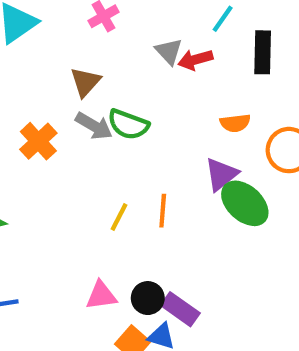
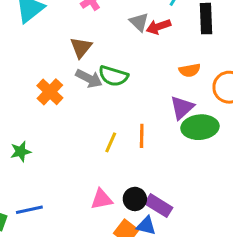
green ellipse: (245, 203) -> (200, 127), turned -44

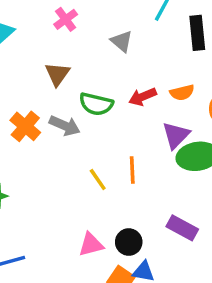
red arrow: (158, 27) -> (143, 97), moved
gray arrow: (89, 78) -> (65, 126), moved
yellow line: (111, 142) -> (98, 180), turned -55
purple rectangle: (159, 206) -> (182, 228), moved

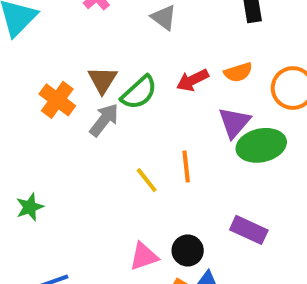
brown triangle: (57, 74) -> (102, 80), moved
green semicircle: (96, 104) -> (139, 92), turned -52
orange cross: (25, 126) -> (57, 100), moved
gray arrow: (65, 126) -> (104, 120), turned -72

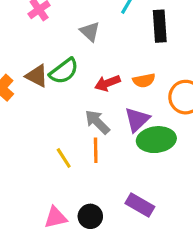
brown triangle: (102, 80) -> (37, 76), turned -40
green semicircle: (139, 92) -> (64, 71), moved
gray arrow: (104, 120) -> (97, 122), moved, turned -88

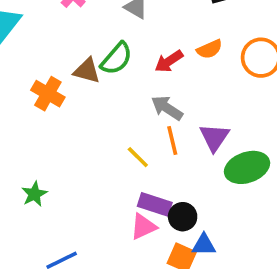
purple triangle: (137, 120) -> (214, 137), moved
green ellipse: (156, 140) -> (247, 167), moved
purple rectangle: (140, 205) -> (155, 204), moved

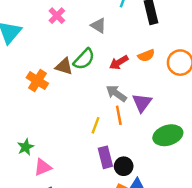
purple triangle: (214, 137) -> (142, 103), moved
yellow line: (138, 157) -> (95, 125), turned 63
purple rectangle: (155, 204) -> (105, 157), turned 55
pink triangle: (143, 227) -> (43, 167), moved

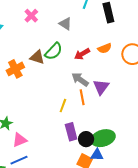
orange cross: (37, 81) -> (15, 69), turned 30
green ellipse: (168, 135) -> (103, 138), moved

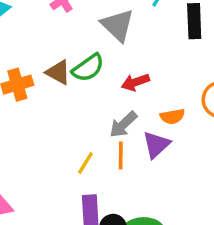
gray triangle: (65, 24) -> (118, 25), size x1.5
orange semicircle: (105, 48) -> (172, 116), moved
gray arrow: (80, 79) -> (123, 125), turned -90

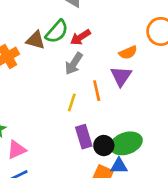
red arrow: (135, 82) -> (80, 37), moved
gray arrow: (123, 125) -> (74, 64), moved

